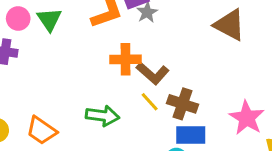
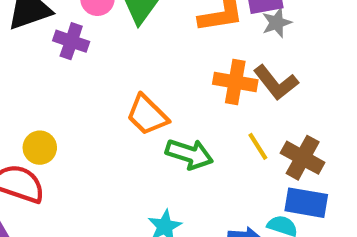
brown L-shape: (153, 73) -> (276, 83), moved
orange trapezoid: (42, 131) -> (147, 115), moved

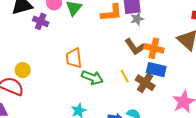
orange cross: (235, 82) -> (154, 48), moved
orange trapezoid: (147, 115) -> (74, 58), turned 35
blue rectangle: (306, 203) -> (156, 70), moved

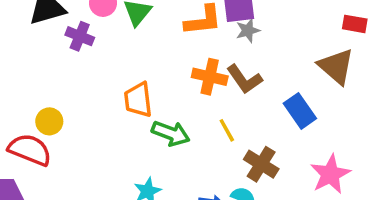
orange cross: (154, 48) -> (210, 77), moved
blue rectangle: (156, 70) -> (300, 111), moved, turned 42
brown cross: (145, 83) -> (261, 164), moved

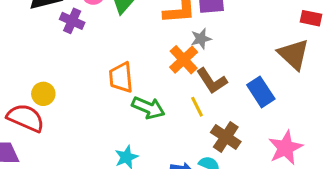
gray star: (248, 30) -> (201, 39), moved
orange cross: (210, 77) -> (184, 60), turned 32
brown L-shape: (244, 79) -> (212, 81), moved

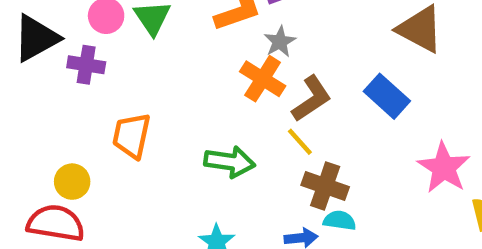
orange trapezoid: (121, 78) -> (132, 136), moved, turned 32
brown L-shape: (212, 81) -> (312, 99), turned -76
brown cross: (226, 137) -> (325, 186), moved

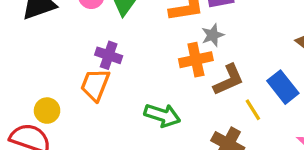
purple cross: (86, 65) -> (109, 55), moved
orange cross: (263, 79) -> (196, 60), turned 36
yellow line: (300, 142) -> (253, 110), moved

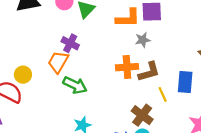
orange cross: (196, 60) -> (127, 67), moved
blue rectangle: (283, 87) -> (185, 82), turned 35
green arrow: (162, 115) -> (75, 85), moved

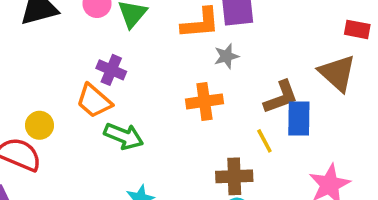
orange trapezoid: (58, 62) -> (94, 101), turned -75
brown L-shape: (149, 72) -> (281, 97), moved
brown cross: (142, 115) -> (234, 176), turned -35

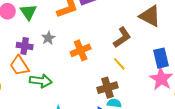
gray star: (226, 56) -> (48, 38), moved
orange trapezoid: (94, 101) -> (19, 66), turned 30
blue rectangle: (299, 119) -> (161, 58), moved

